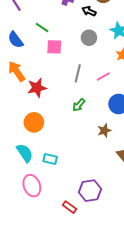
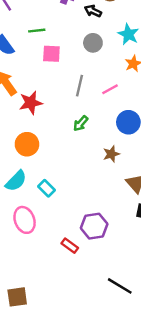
green line: (42, 27) -> (37, 31), turned -40
cyan semicircle: (25, 153) -> (16, 181), turned 78
cyan rectangle: (50, 159) -> (47, 188), turned 32

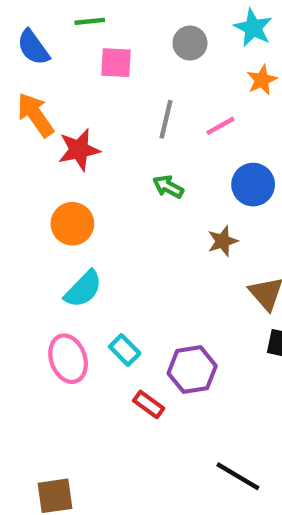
green arrow: (81, 123) -> (168, 187), turned 77
cyan semicircle: (16, 181) -> (83, 289), moved
cyan rectangle: (47, 188) -> (125, 350), moved

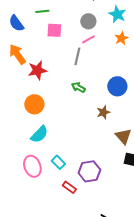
pink line: (220, 126) -> (88, 39), moved

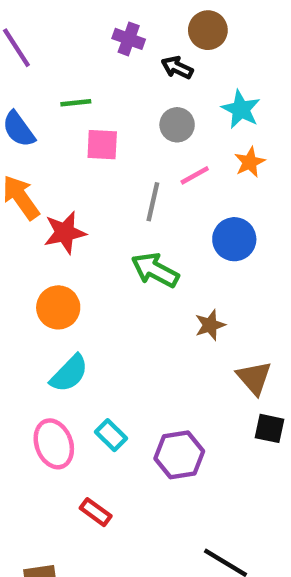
pink line: (88, 39) -> (195, 175), moved
blue circle: (117, 86) -> (234, 239), moved
green arrow: (78, 87) -> (155, 270), size x1.5
red rectangle: (69, 187) -> (96, 512), moved

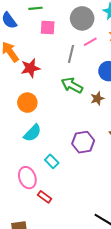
gray circle: (177, 125) -> (82, 18), size x1.5
brown star: (210, 325) -> (97, 99), moved
pink ellipse: (54, 444) -> (27, 178), moved
purple hexagon: (179, 455) -> (83, 142), moved

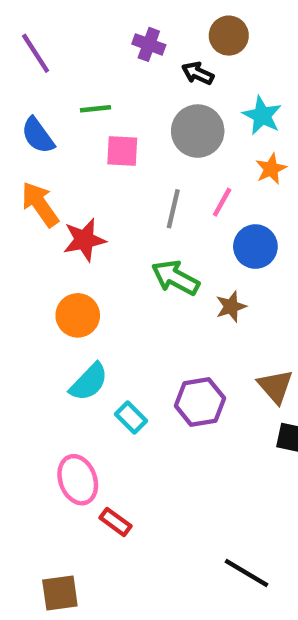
pink line: (90, 42) -> (222, 202), moved, turned -32
cyan rectangle: (52, 161) -> (131, 418), moved

